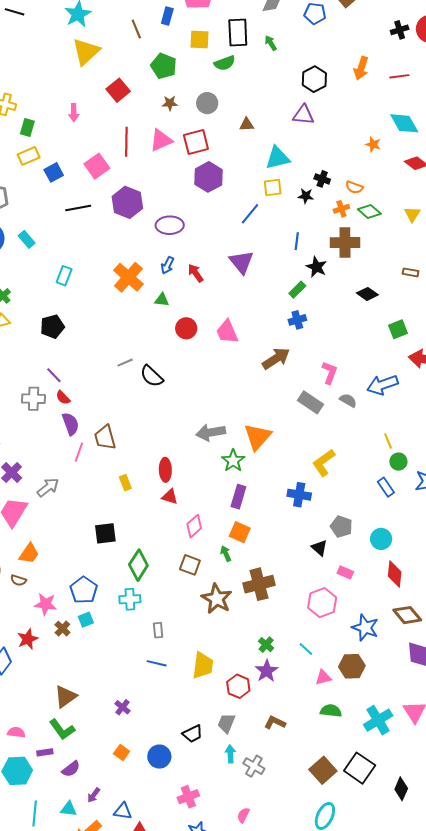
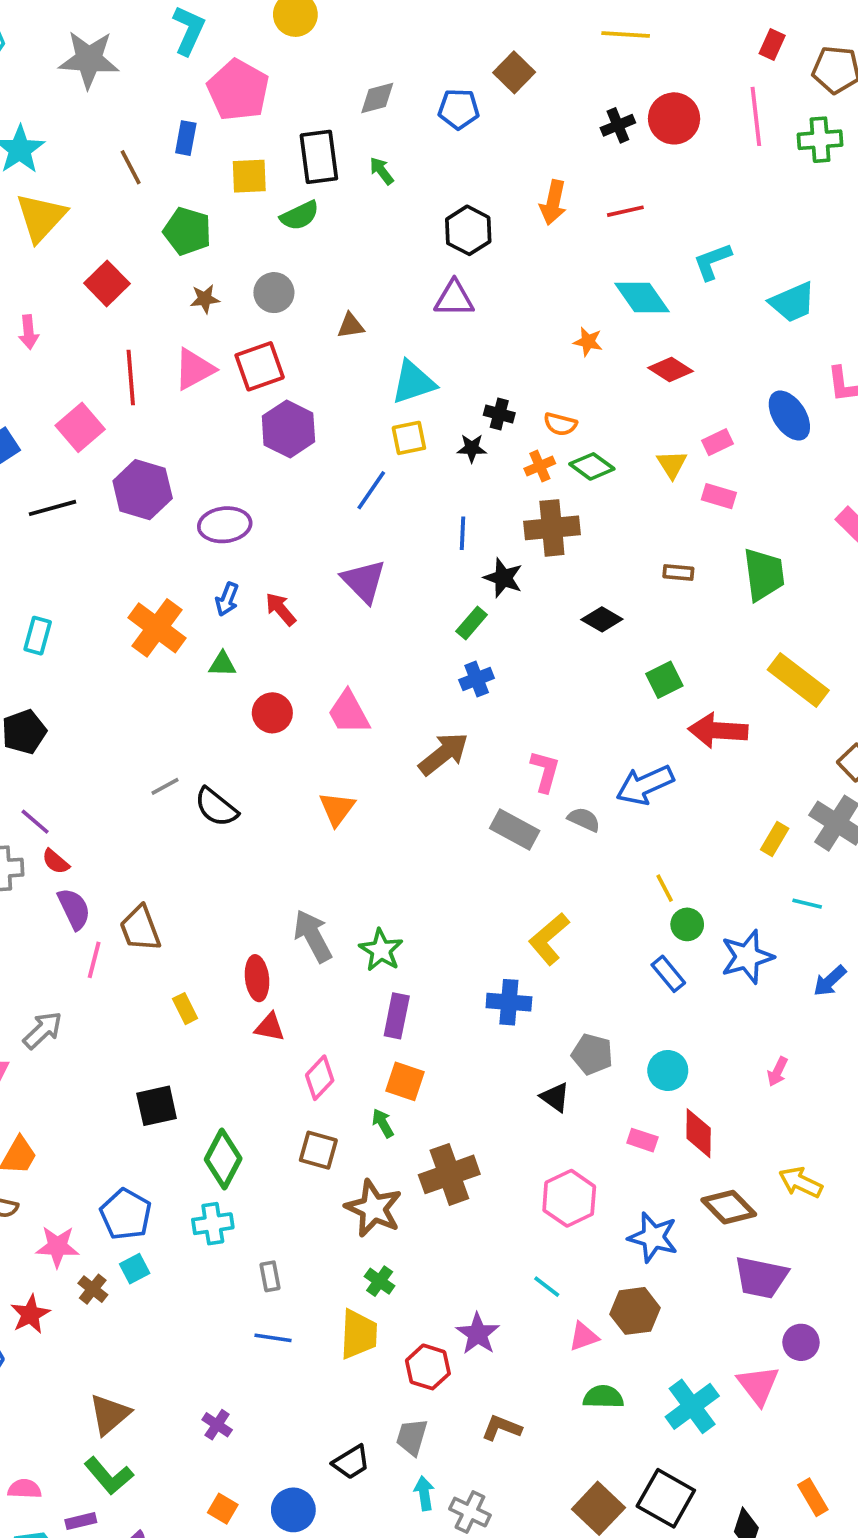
gray arrow: (211, 432) -> (313, 936), moved, turned 76
orange triangle: (258, 437) -> (337, 809), moved, size x0.7
pink rectangle: (345, 572) -> (642, 1140), moved
green cross: (266, 645) -> (380, 1281), moved

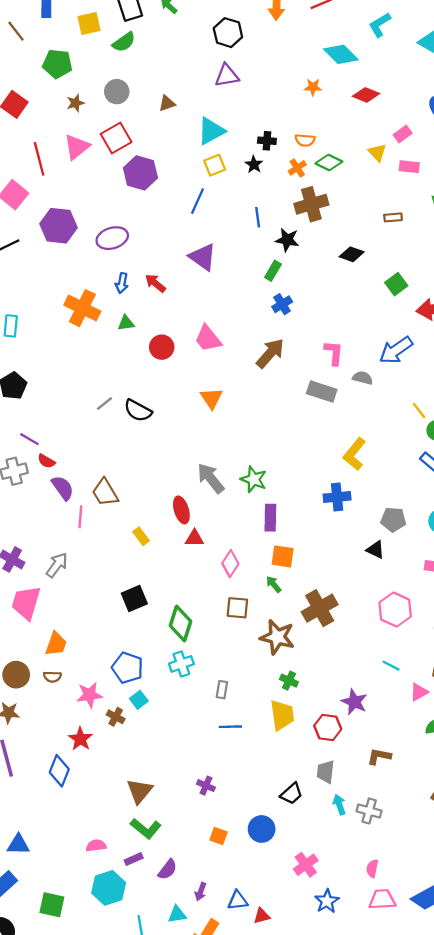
black star: (472, 448) -> (254, 165), turned -30
gray rectangle: (270, 1276) -> (222, 690), turned 30

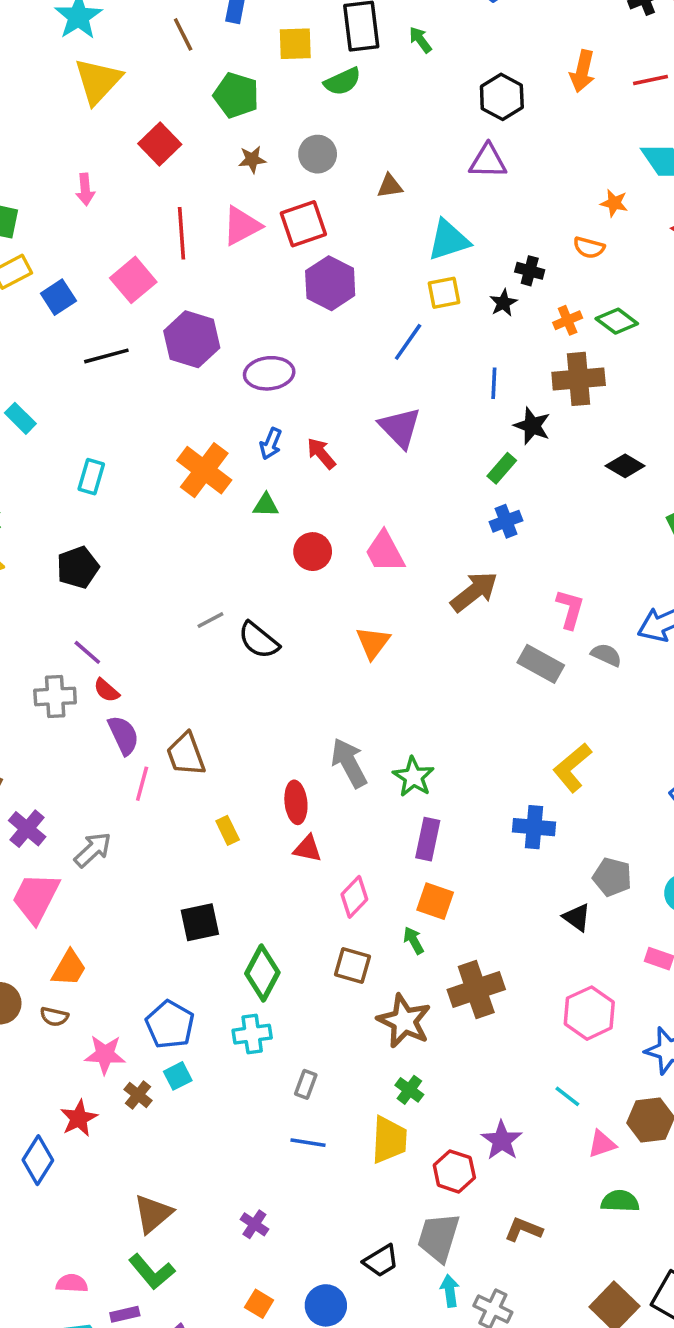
orange semicircle: (305, 140) -> (589, 247), moved
gray trapezoid: (326, 772) -> (439, 1237), size x1.4

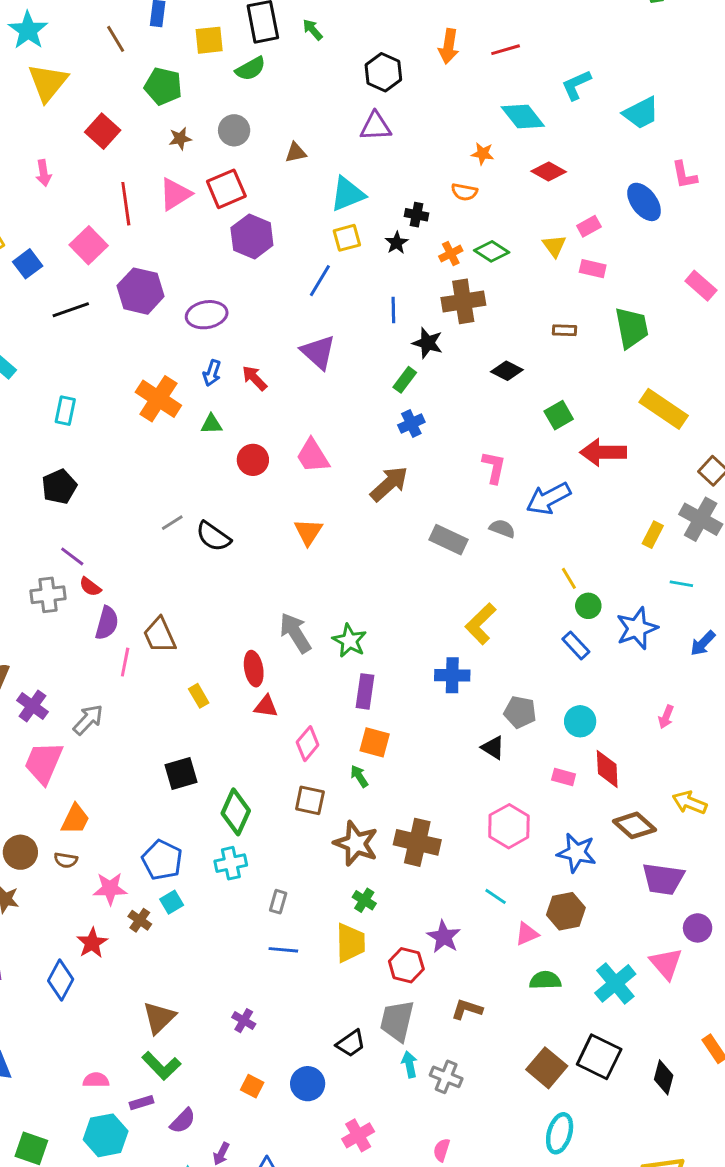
pink L-shape: (570, 609) -> (494, 467), moved
purple semicircle: (123, 735) -> (107, 623), turned 44
brown cross: (476, 990) -> (417, 842), moved, turned 36

